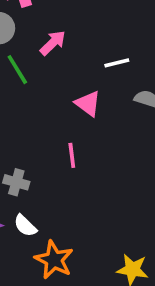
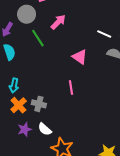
white line: (117, 63) -> (104, 34), moved, turned 40

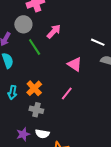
pink line: (71, 87) -> (67, 94), turned 48
orange cross: (19, 105) -> (34, 88), moved
white semicircle: (45, 129) -> (42, 134), turned -32

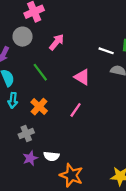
green line: (35, 47) -> (40, 72), moved
cyan arrow: (12, 92) -> (13, 100), moved
gray cross: (36, 110) -> (26, 133), moved, turned -32

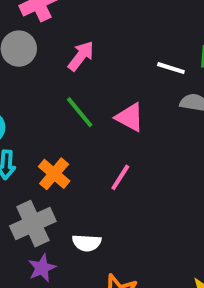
green line: (40, 72) -> (80, 112), moved
gray cross: (26, 133) -> (33, 224), size x1.5
white semicircle: (51, 156) -> (87, 243), moved

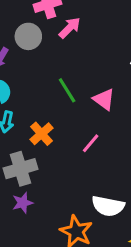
pink arrow: (81, 56) -> (70, 28), moved
white semicircle: (87, 243) -> (108, 206), moved, size x1.5

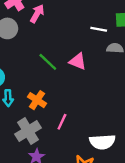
pink line: (91, 143) -> (62, 122), moved

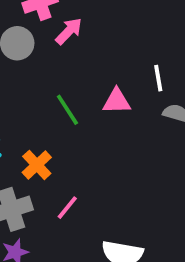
white line: (99, 29) -> (158, 78), turned 56
pink triangle: (78, 61) -> (117, 101), moved, turned -36

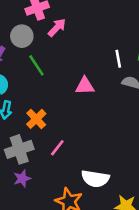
pink triangle: (117, 101) -> (85, 86), moved
green line: (67, 110) -> (36, 65), moved

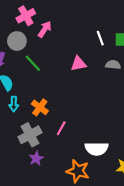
white line: (118, 59) -> (100, 38), moved
pink triangle: (85, 86) -> (78, 64), moved

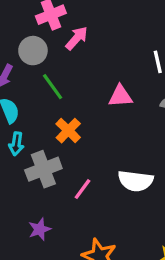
orange cross: (40, 107) -> (68, 131), moved
gray cross: (30, 135) -> (43, 169), moved
white semicircle: (97, 149) -> (136, 181), moved

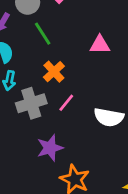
pink line: (82, 189) -> (66, 103), moved
purple star: (40, 229) -> (50, 148), moved, size x1.4

